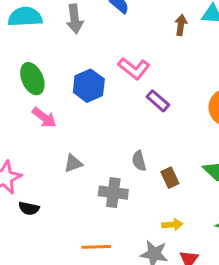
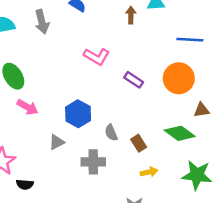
blue hexagon: (89, 86) -> (78, 114), moved
purple rectangle: (158, 101) -> (134, 80), moved
yellow arrow: (172, 225) -> (149, 172), moved

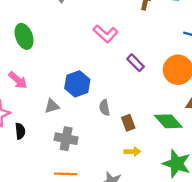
pink arrow: (27, 107) -> (18, 80), moved
gray cross: (93, 162) -> (66, 139), moved
black semicircle: (25, 184) -> (20, 131), moved, turned -112

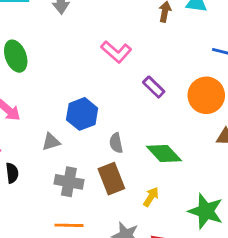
green diamond: (168, 121) -> (164, 154), moved
brown rectangle: (128, 123) -> (111, 179), moved, size x1.5
yellow arrow: (132, 152) -> (151, 197), turned -56

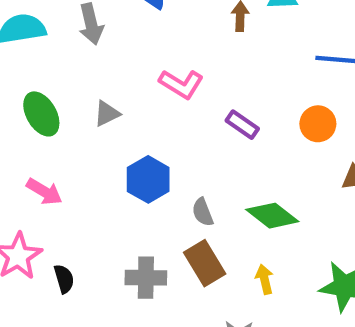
orange circle: (206, 95) -> (318, 124), size x0.7
gray triangle: (51, 142) -> (107, 114), moved
yellow arrow: (151, 197) -> (265, 279), turned -36

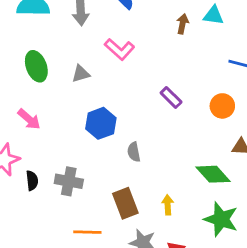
pink L-shape: (181, 84) -> (119, 49), moved
green diamond: (272, 216) -> (213, 174), moved
brown rectangle: (205, 263) -> (125, 203), moved
gray cross: (146, 278) -> (69, 181), moved

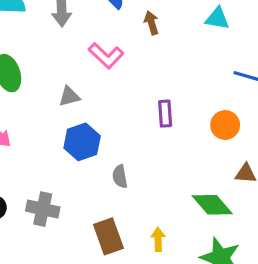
brown arrow: (183, 24) -> (151, 23), moved, turned -30
gray triangle: (81, 74) -> (69, 96), moved
purple rectangle: (171, 97) -> (165, 114), turned 40

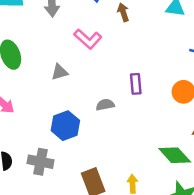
blue hexagon: (82, 142) -> (65, 126), moved
gray semicircle: (120, 176) -> (105, 105), moved, turned 90

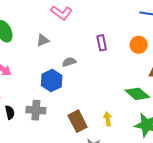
gray semicircle: (105, 105) -> (69, 62), moved

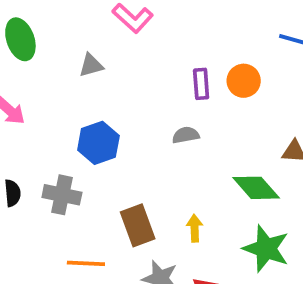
orange circle: (139, 45) -> (244, 81), moved
gray semicircle: (69, 62) -> (186, 135), moved

